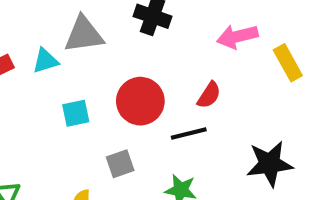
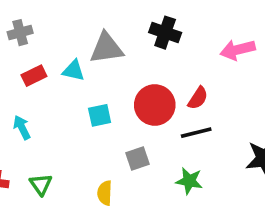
cyan triangle: (45, 61) -> (74, 70), turned 30
red semicircle: (209, 95) -> (198, 98), moved

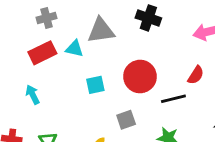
gray cross: (20, 33) -> (47, 18), moved
red rectangle: (34, 76) -> (42, 53), size x1.4
red semicircle: (198, 98) -> (196, 75), moved

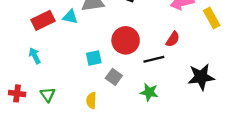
cyan square: (95, 85) -> (94, 58), moved
gray square: (126, 120) -> (114, 77), turned -35

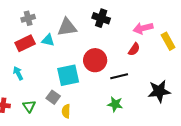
red semicircle: (173, 39) -> (134, 49), moved
cyan square: (94, 58) -> (68, 75), size x1.6
gray square: (114, 77) -> (53, 97), moved

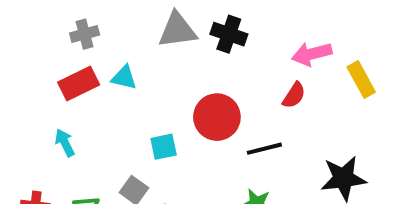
gray triangle: (67, 27) -> (177, 30), moved
cyan square: (68, 75) -> (164, 147), size x0.6

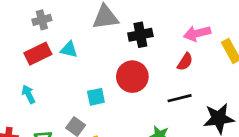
black cross: (229, 34) -> (140, 35), moved, turned -30
black line: (264, 149) -> (180, 98), moved

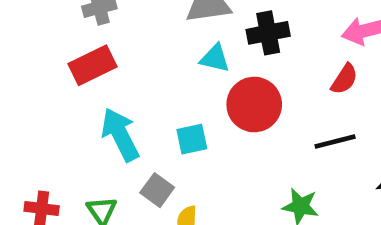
cyan triangle: (69, 50) -> (215, 58), moved
cyan arrow: (28, 94) -> (120, 135), moved, size x1.6

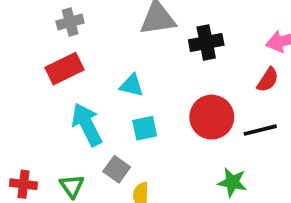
cyan triangle: (215, 58) -> (132, 85), moved
red circle: (254, 105) -> (212, 117), moved

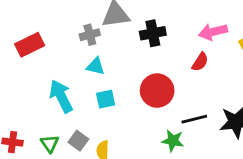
gray cross: (70, 22) -> (90, 35), moved
red rectangle: (64, 69) -> (30, 45), moved
black line: (260, 130) -> (194, 119), moved
gray square: (117, 169) -> (78, 141), moved

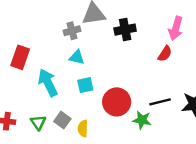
pink arrow: (213, 32) -> (176, 28), turned -60
red rectangle: (30, 45) -> (20, 57), moved, turned -45
red circle: (157, 91) -> (117, 102), moved

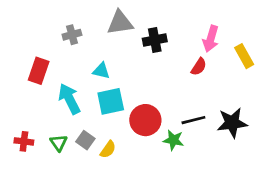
gray cross: (72, 31) -> (72, 35), moved
cyan square: (85, 85) -> (111, 101), size x1.5
yellow semicircle: (83, 128) -> (108, 149), turned -147

